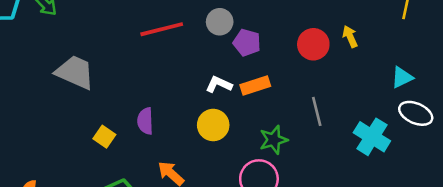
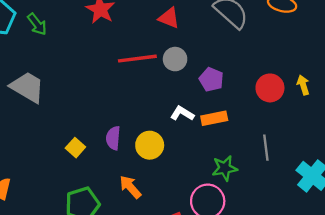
gray circle: (220, 22) -> (175, 59), moved
gray trapezoid: (75, 72) -> (27, 87), moved
yellow circle: (213, 125) -> (150, 145), moved

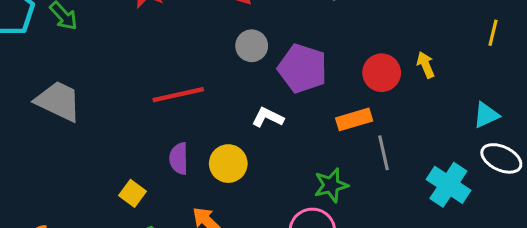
red line: (137, 59) -> (178, 95), moved
purple pentagon: (211, 79) -> (303, 69), size x1.5
orange rectangle: (214, 118) -> (354, 119), moved
yellow square: (75, 148) -> (132, 193), moved

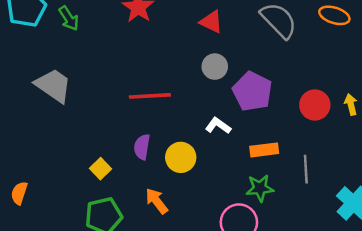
orange rectangle: (354, 119) -> (264, 150), moved

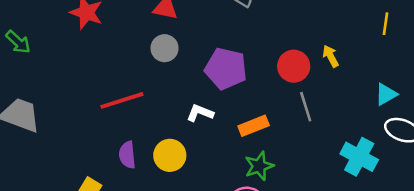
gray circle: (215, 67) -> (165, 48), moved
gray line: (306, 169) -> (306, 107), moved

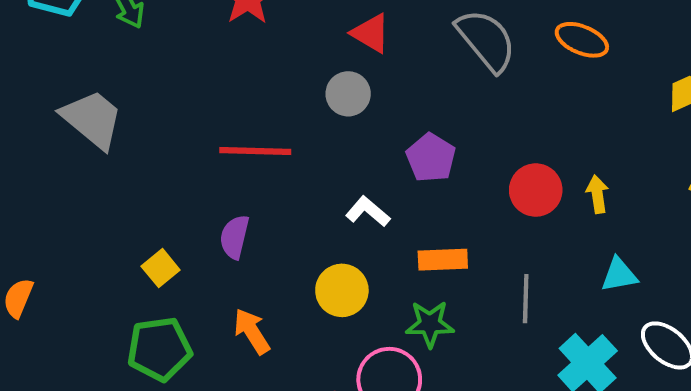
purple pentagon: (226, 69) -> (431, 158), size x0.7
cyan triangle: (386, 94) -> (619, 275), moved
gray line: (306, 107) -> (526, 299), moved
yellow circle: (170, 155) -> (342, 290), moved

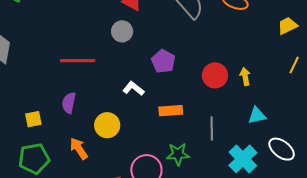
yellow square: (161, 268) -> (33, 119), turned 30
yellow circle: (342, 290) -> (107, 125), moved
green star: (430, 324) -> (178, 154), moved

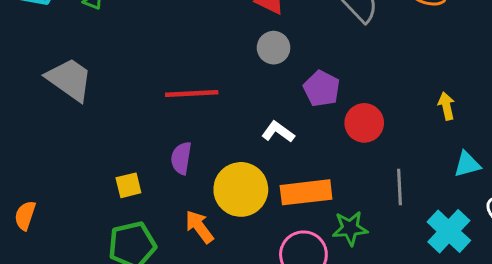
gray circle: (122, 31) -> (274, 48), moved
red circle: (215, 75) -> (364, 123), moved
orange rectangle: (171, 111) -> (306, 192), moved, size x1.4
yellow circle: (107, 125) -> (241, 189), size x1.4

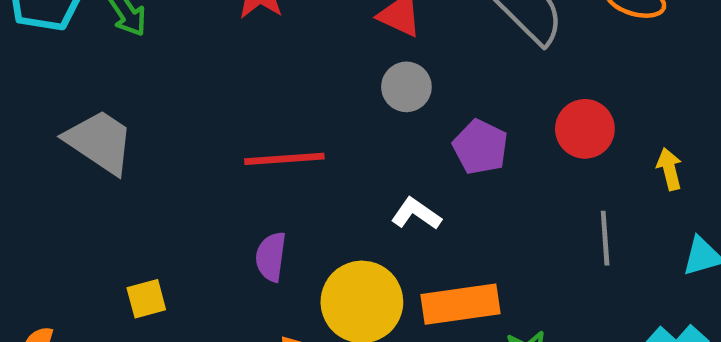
red circle: (364, 123) -> (585, 129), moved
yellow square: (128, 185) -> (146, 299), moved
gray line: (400, 187) -> (605, 238), moved

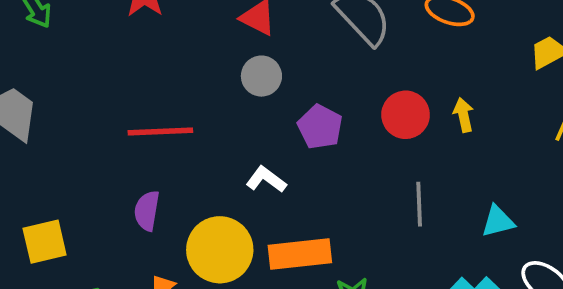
yellow arrow: (669, 169) -> (464, 115), moved
yellow square: (146, 299) -> (45, 242), size x1.4

